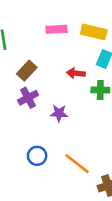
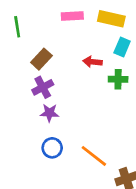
purple star: (59, 113) -> (49, 113), moved

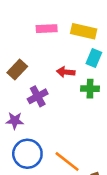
purple cross: (43, 87) -> (38, 96), moved
purple star: (49, 113) -> (15, 121), moved
blue circle: (52, 148) -> (27, 154), size x1.5

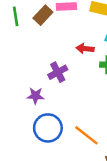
brown rectangle: (17, 69) -> (43, 15), moved

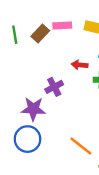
purple star: (35, 96) -> (33, 109), size x1.5
blue circle: (48, 128) -> (28, 139), moved

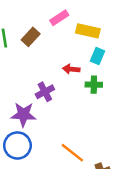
pink rectangle: (62, 25) -> (59, 18), moved, turned -30

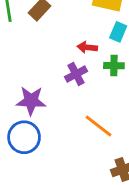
purple cross: (45, 92) -> (76, 74), moved
orange line: (72, 153) -> (98, 126), moved

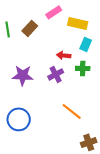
purple star: (31, 101) -> (23, 75), moved

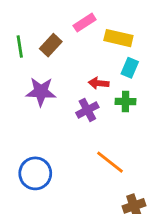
purple star: (23, 75) -> (41, 92), moved

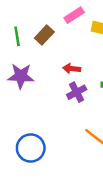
red arrow: (99, 83) -> (72, 69), moved
purple star: (41, 92) -> (21, 76), moved

